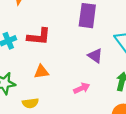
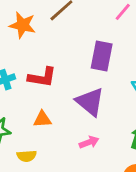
purple triangle: (95, 56) -> (90, 102), moved, size x1.6

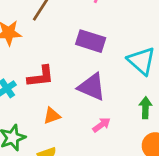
purple rectangle: (102, 56) -> (91, 41), turned -68

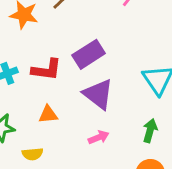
purple rectangle: (91, 41) -> (89, 54), moved, turned -64

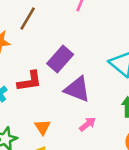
orange triangle: (48, 114) -> (43, 127), moved, turned -42

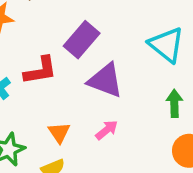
pink arrow: (87, 124) -> (107, 130), moved

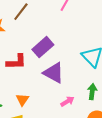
pink arrow: (107, 130) -> (67, 101), moved

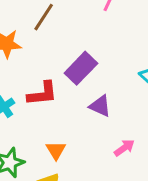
purple triangle: (54, 73) -> (100, 106), size x0.7

